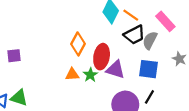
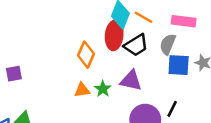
pink rectangle: (165, 21) -> (184, 21), turned -36
black trapezoid: (134, 35) -> (136, 45), moved
red ellipse: (102, 57) -> (114, 35), moved
blue square: (149, 69) -> (179, 65), moved

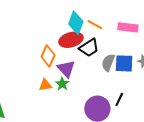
red ellipse: (114, 35) -> (71, 40), turned 70
gray semicircle: (168, 44) -> (108, 63), moved
purple triangle: (131, 81) -> (66, 69), moved, turned 36

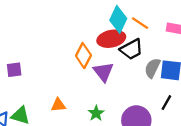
green star: (62, 84) -> (96, 113), moved
orange triangle: (45, 85) -> (58, 105), moved
black line: (119, 99) -> (166, 103), moved

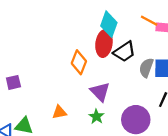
orange line: (140, 23) -> (149, 21), moved
red ellipse: (111, 39) -> (104, 43), turned -65
purple triangle: (103, 72) -> (100, 92), moved

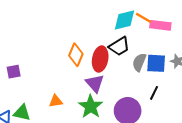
cyan diamond: (109, 24) -> (125, 20), moved, turned 55
red ellipse: (104, 43) -> (100, 59), moved
green star: (96, 116) -> (91, 107), size x1.6

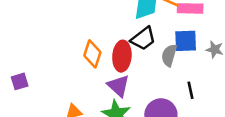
blue square: (156, 63) -> (186, 41), moved
black line: (154, 93) -> (190, 90), turned -32

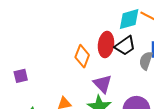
red ellipse: (122, 56) -> (106, 44), moved

